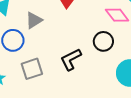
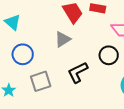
gray triangle: (34, 20) -> (63, 39), moved

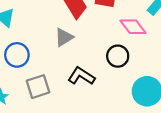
black L-shape: (78, 72) -> (81, 76), turned 60

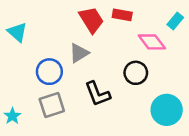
blue circle: (17, 55) -> (49, 72), moved
black L-shape: (81, 76) -> (98, 94), turned -144

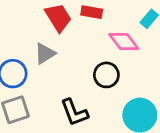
black L-shape: (98, 94) -> (74, 112), moved

